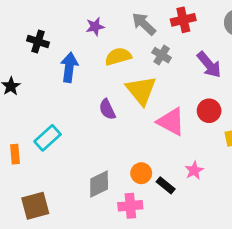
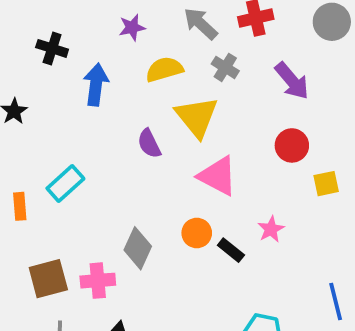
pink triangle: (171, 122) -> (218, 176), moved
gray diamond: (99, 184) -> (138, 248), turned -40
pink cross: (130, 206) -> (98, 281), moved

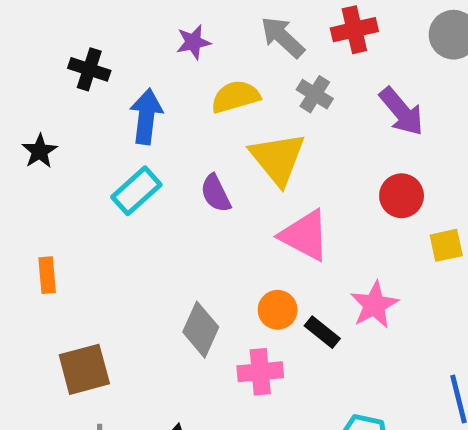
cyan rectangle: (65, 184) -> (136, 191), moved
pink star: (271, 229) -> (374, 305), size x1.4
pink cross: (98, 281) -> (260, 372), moved

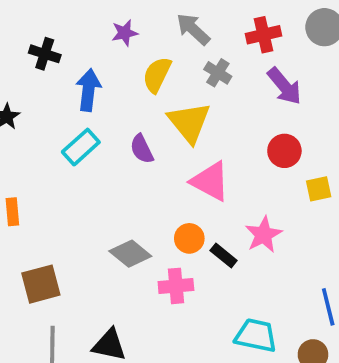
red cross: (354, 30) -> (264, 35), moved
yellow semicircle: (235, 97) -> (157, 75), turned -48
gray diamond: (201, 330) -> (130, 254), turned -75

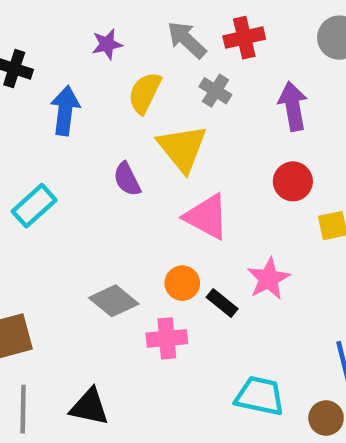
red cross: (264, 35) -> (244, 38), moved
purple arrow: (284, 86) -> (293, 106), turned -150
cyan rectangle: (81, 147) -> (34, 206), moved

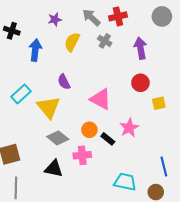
yellow triangle: (182, 148) -> (49, 107), moved
black triangle: (89, 407) -> (54, 169), moved

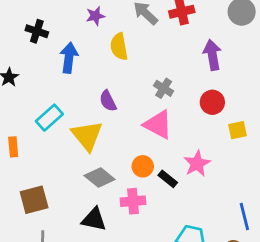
gray cross: (105, 41) -> (164, 88), moved
yellow semicircle: (72, 42) -> (119, 47), turned -36

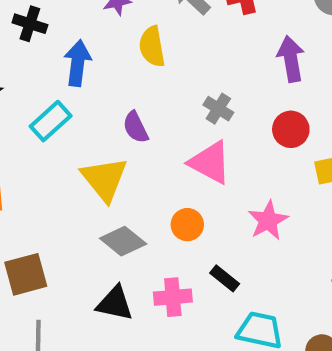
cyan rectangle: (49, 118) -> (51, 121), moved
black rectangle: (168, 179) -> (225, 278), moved
pink cross: (133, 201) -> (173, 297), moved

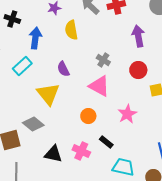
gray diamond: (123, 241) -> (33, 124), moved
pink cross: (173, 297) -> (81, 151), turned 30

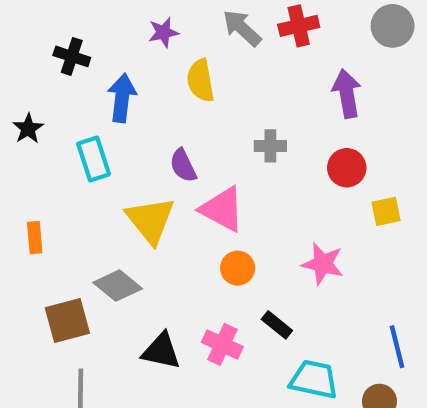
gray cross: (103, 60) -> (270, 146), turned -32
cyan rectangle: (22, 66) -> (94, 159), turned -66
pink triangle: (99, 86) -> (222, 209), moved
pink star: (127, 114) -> (323, 264), turned -30

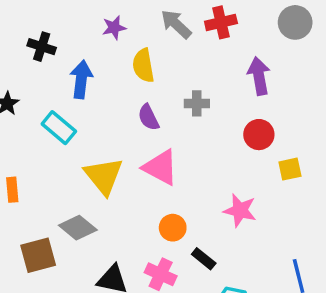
gray cross: (270, 146) -> (197, 103), moved
cyan rectangle: (94, 159) -> (59, 128), turned -32
purple semicircle: (183, 166) -> (149, 117), moved
orange circle: (238, 268) -> (173, 228), moved

